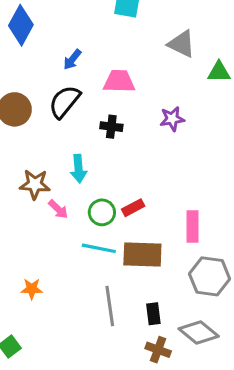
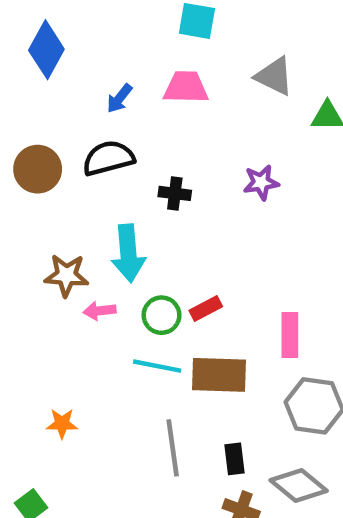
pink trapezoid: (119, 81) -> (186, 87), moved
black semicircle: (64, 102) -> (108, 158), turned 36
cyan arrow: (79, 169) -> (128, 253), size x1.4
pink arrow: (58, 209) -> (100, 311), turned 130

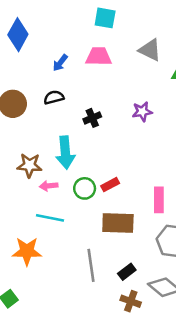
black semicircle: (108, 158) -> (54, 97), size x0.7
black cross: (175, 193) -> (92, 118), turned -30
cyan line: (157, 366) -> (50, 218), moved
orange star: (62, 424) -> (27, 251), size x1.6
black rectangle: (235, 459) -> (127, 272), turned 60

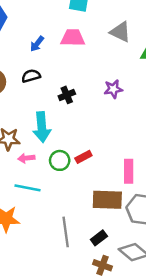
brown rectangle: (118, 223) -> (107, 200), moved

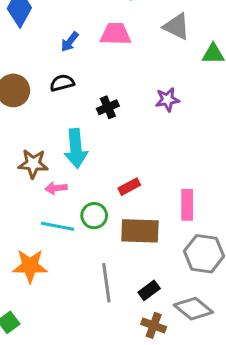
green circle: (60, 160) -> (94, 216), moved
brown rectangle: (107, 200) -> (140, 231), moved

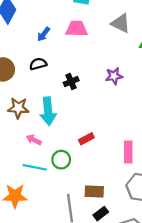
brown star: (33, 164) -> (18, 108), moved
pink arrow: (56, 188) -> (34, 140), turned 32
brown rectangle: (140, 231) -> (94, 192), moved, size x0.7

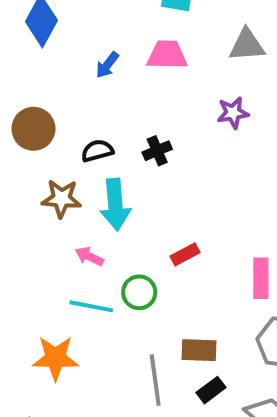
gray triangle: (121, 23) -> (247, 45), turned -30
black semicircle: (38, 64) -> (97, 151), moved
purple star: (114, 76) -> (233, 113), moved

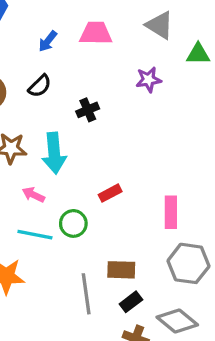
gray triangle: (247, 45) -> (160, 25), turned 36
black semicircle: (97, 151) -> (40, 86), moved, turned 150

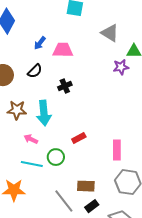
pink trapezoid: (96, 33) -> (63, 50), moved
purple star: (148, 80) -> (121, 67), moved
gray line: (86, 294) -> (64, 201), turned -30

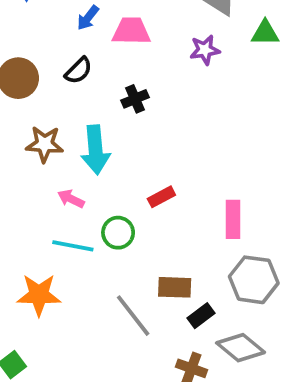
purple star: (121, 67) -> (205, 50), moved
black rectangle: (92, 206) -> (201, 316), moved

